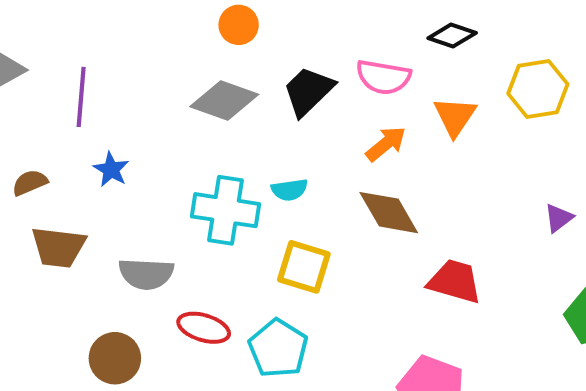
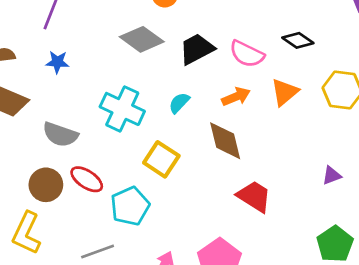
blue star: (111, 170) -> (57, 62), turned 30
cyan semicircle: (289, 190) -> (179, 103), moved, turned 125
brown circle: (115, 358) -> (46, 185), moved

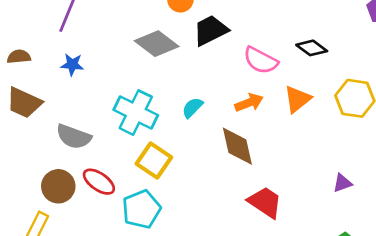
black trapezoid: (197, 49) -> (210, 30), moved
yellow square: (161, 159) -> (154, 160), moved

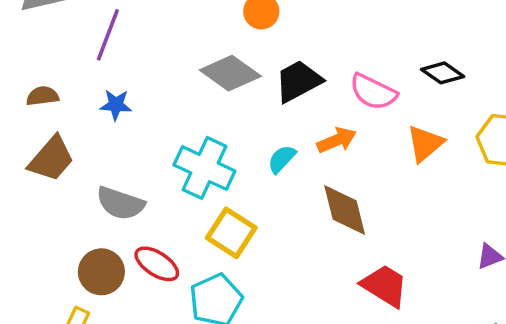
black trapezoid: (210, 30) -> (298, 81), moved
brown trapezoid: (24, 103) -> (51, 159), turned -72
orange arrow: (249, 103) -> (337, 140), moved

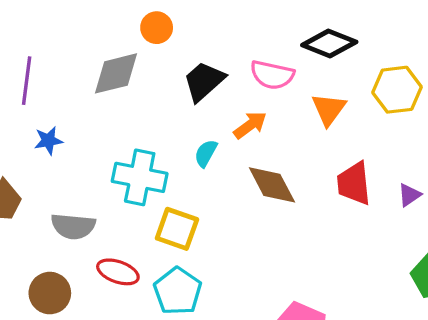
gray diamond: (230, 73) -> (116, 73), moved, turned -36
black diamond: (443, 73) -> (329, 43), size x1.4
brown circle: (101, 272) -> (50, 293), moved
red trapezoid: (385, 286) -> (354, 183), moved, turned -114

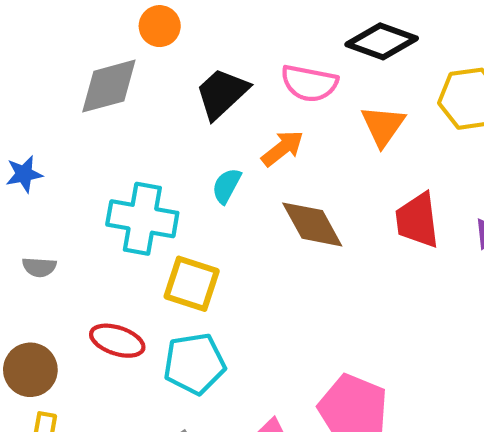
gray semicircle: (73, 226) -> (39, 267), moved, size x0.6
cyan pentagon: (178, 291) -> (194, 364), turned 30

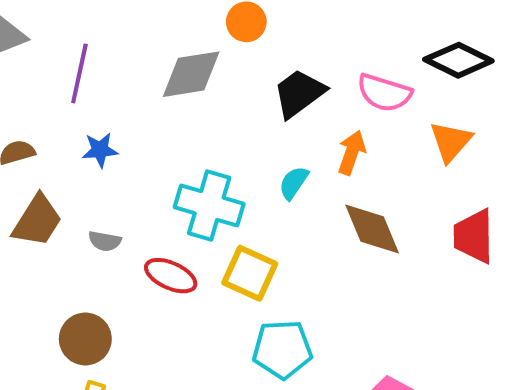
orange arrow: (283, 148) -> (352, 153), turned -39
red ellipse: (117, 341) -> (171, 276), moved
cyan pentagon: (194, 364) -> (282, 349), moved

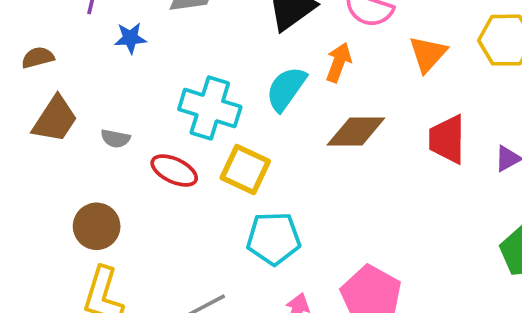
blue star: (100, 150) -> (130, 38), moved
cyan semicircle: (294, 183) -> (286, 89), size x1.5
brown diamond: (372, 229) -> (356, 131), turned -68

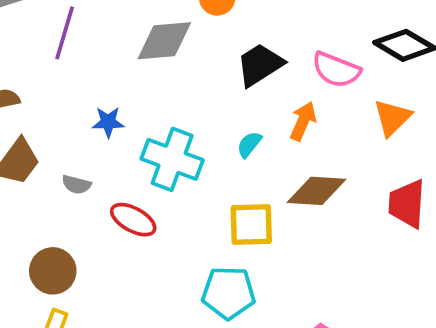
blue star: (130, 38) -> (108, 122), moved
cyan semicircle: (286, 89) -> (249, 144), size x0.6
yellow square: (245, 169) -> (251, 225), moved, turned -30

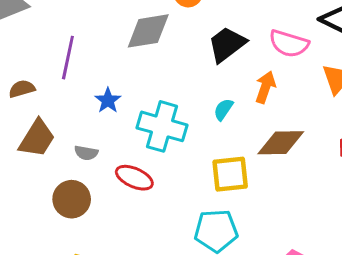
purple line: (65, 33) -> (68, 58), moved
blue star: (108, 122) -> (108, 100), turned -30
brown circle: (53, 271) -> (72, 199), moved

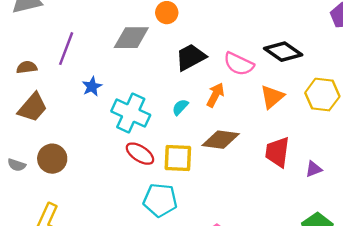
gray semicircle: (86, 153) -> (17, 165), moved
red ellipse: (134, 178) -> (140, 154), moved

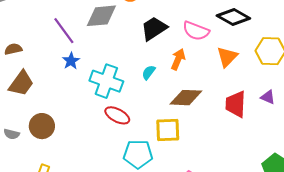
purple line: (66, 49) -> (64, 31), moved, turned -52
yellow square: (178, 158) -> (168, 130), moved
purple triangle: (314, 169) -> (268, 97), moved, turned 49

